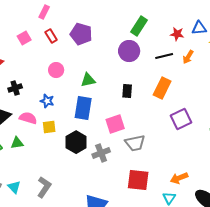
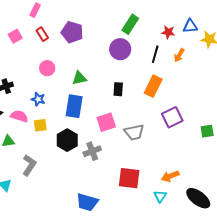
black line: (164, 56) -> (155, 54), turned -60
gray trapezoid: (135, 143) -> (134, 132), moved
gray L-shape: (44, 187) -> (29, 165), moved

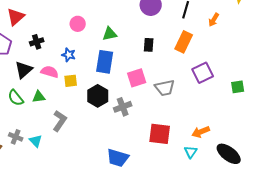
orange arrow: (179, 55) -> (214, 20), moved

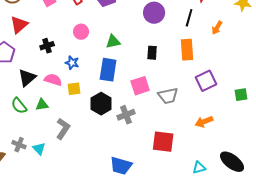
black cross: (37, 42) -> (47, 46), moved
orange rectangle: (184, 42) -> (187, 50), turned -30
orange arrow: (201, 132) -> (204, 122), moved
cyan triangle: (191, 152) -> (199, 168), moved, turned 40

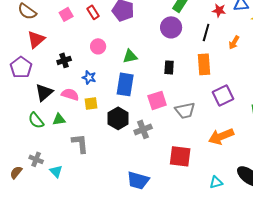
orange arrow: (204, 122) -> (221, 136), size x1.4
gray L-shape: (63, 129) -> (80, 143), turned -40
cyan triangle: (39, 149) -> (56, 171), moved

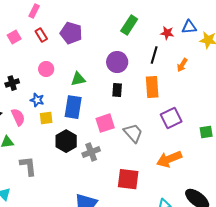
purple circle: (171, 27) -> (117, 62), moved
pink semicircle: (70, 94) -> (18, 117), turned 48
yellow square: (91, 103) -> (46, 118), moved
gray trapezoid: (185, 110) -> (133, 133), turned -120

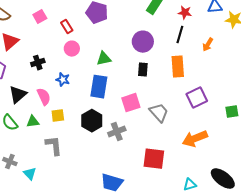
red star: (167, 33) -> (185, 13), moved
red rectangle: (41, 35) -> (67, 27), moved
yellow square: (46, 118) -> (58, 116), moved

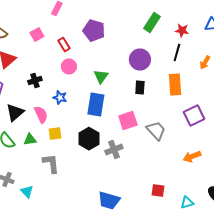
green triangle: (104, 59) -> (101, 76), turned -42
orange arrow: (195, 139) -> (192, 156), size x0.7
red square: (154, 159) -> (158, 190), moved, size x0.6

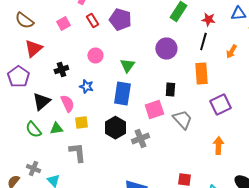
red rectangle: (64, 44) -> (92, 20), moved
black rectangle: (140, 88) -> (170, 90), moved
orange arrow: (192, 156) -> (218, 146), turned 114

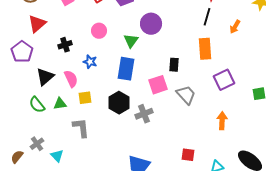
purple circle: (166, 48) -> (151, 24), moved
gray cross: (33, 168) -> (37, 144), turned 32

